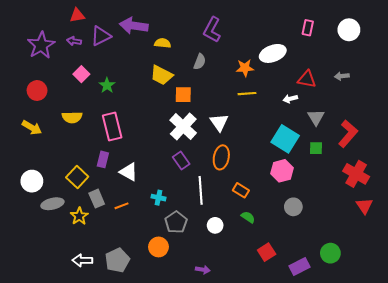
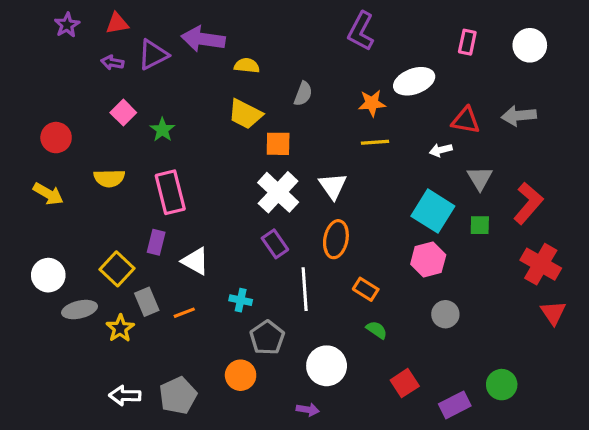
purple L-shape: (212, 30) -> (361, 31), moved
purple star: (41, 45) -> (67, 25), moved, size x0.6
gray arrow: (342, 76) -> (519, 116), size x1.5
white circle: (215, 225) -> (327, 366), moved, size x1.6

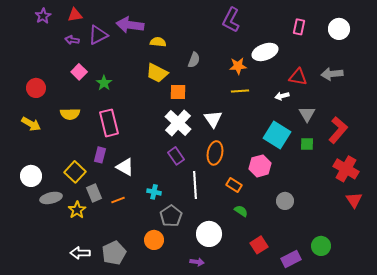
pink hexagon: (428, 259) -> (260, 166), moved

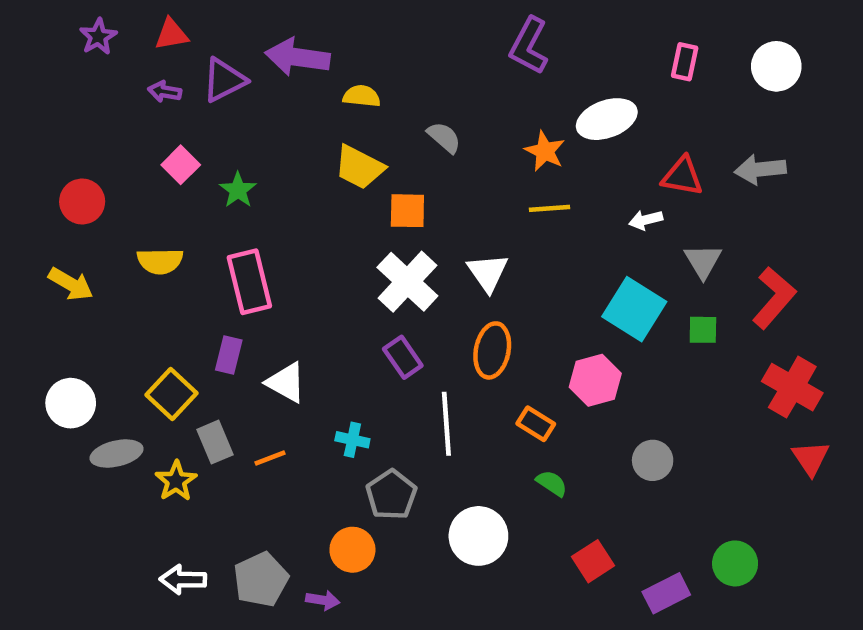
gray semicircle: (194, 60) -> (444, 137), turned -70
orange star: (238, 66) -> (545, 151), turned 30
purple arrow: (197, 262) -> (323, 600), moved

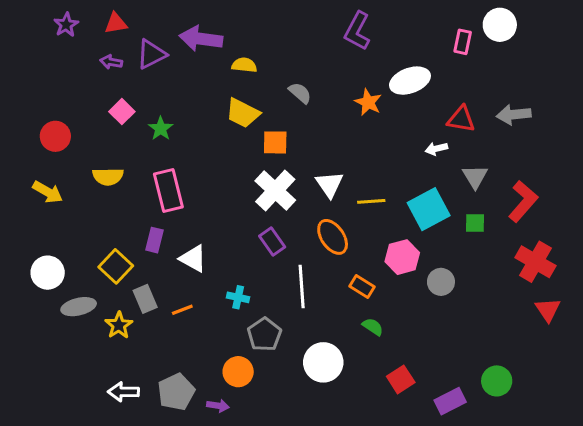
white circle: (776, 66) -> (500, 25), moved
yellow line: (549, 208) -> (371, 201), moved
cyan square: (634, 309) -> (429, 209), turned 30
orange ellipse: (492, 350) -> (333, 237), turned -45
gray circle: (653, 460) -> (441, 282), moved

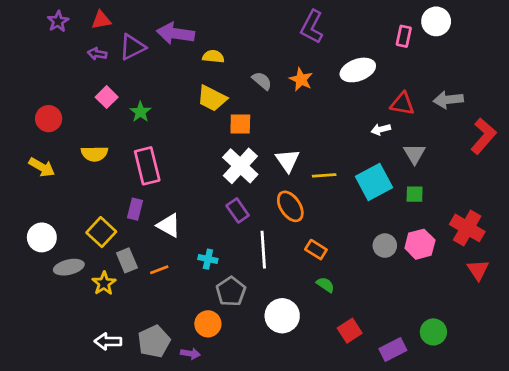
orange star: (368, 102) -> (301, 79), moved
red L-shape: (523, 201) -> (483, 136), moved
pink hexagon: (402, 257) -> (420, 244), moved

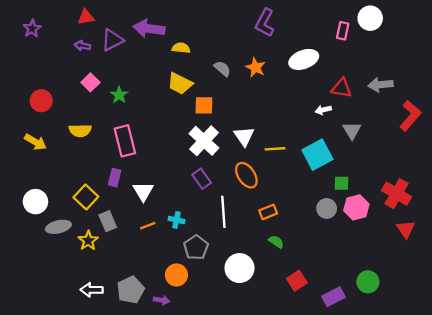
purple star: (58, 21) -> (32, 28), moved
green square: (415, 194) -> (342, 183), moved
white triangle: (169, 225) -> (143, 191), turned 30
orange rectangle: (316, 250) -> (268, 212), turned -54
orange line: (159, 270) -> (148, 226), moved

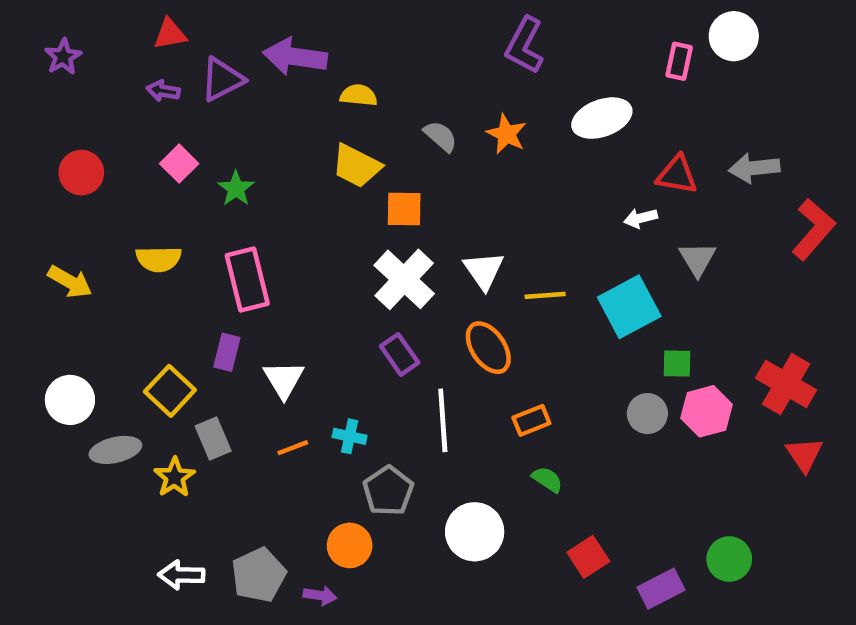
red circle: (41, 101) -> (81, 173), moved

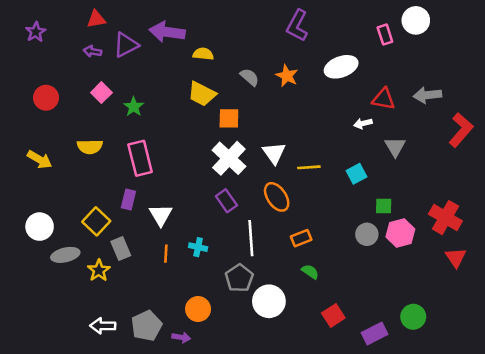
pink rectangle: (679, 61) -> (385, 35), turned -30
cyan square: (629, 307) -> (357, 174), size x0.6
orange line: (293, 448) -> (166, 254), turned -66
gray pentagon: (388, 491) -> (239, 278), moved

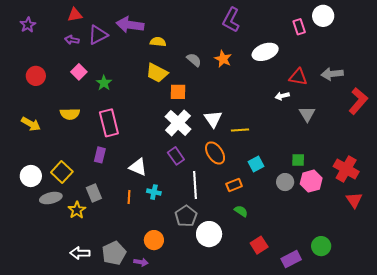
cyan square: (357, 174) -> (256, 164), moved
white triangle: (161, 215) -> (138, 167), moved, turned -36
yellow square: (96, 221) -> (62, 172), moved

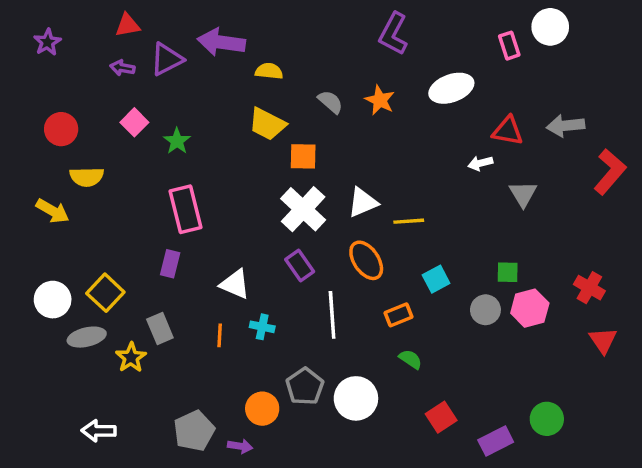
yellow semicircle: (70, 114) -> (87, 177), moved
white triangle: (213, 119) -> (363, 202), turned 42
red cross: (346, 169) -> (589, 288), size x0.7
gray pentagon: (186, 216) -> (305, 386), moved
white arrow: (80, 253) -> (99, 431), moved

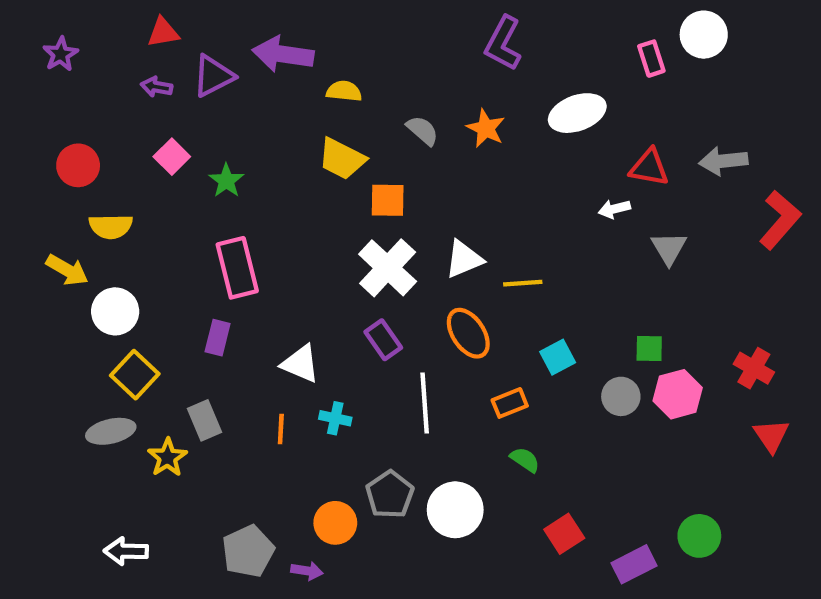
white circle: (53, 300) -> (115, 311), moved

